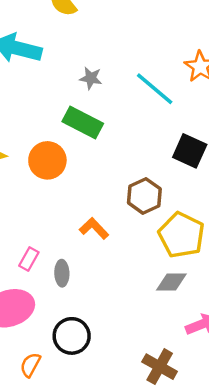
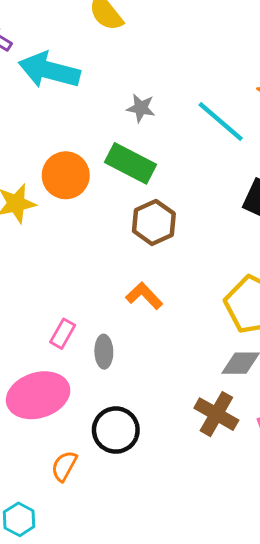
orange circle: (47, 160) -> (66, 175), moved
brown hexagon: (144, 196) -> (154, 222), moved
brown cross: (160, 367) -> (216, 414), moved

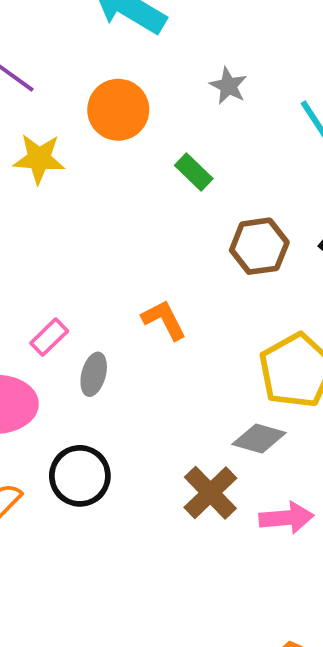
green rectangle: (131, 163) -> (194, 172), moved, size x0.6
orange circle: (66, 175) -> (118, 110), moved
brown hexagon: (154, 222) -> (259, 246), moved

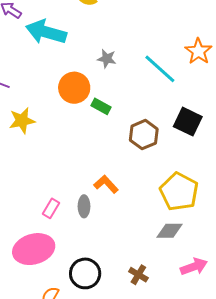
orange circle: (118, 110) -> (74, 88), moved
gray ellipse: (94, 374) -> (84, 206), moved
brown cross: (210, 493) -> (138, 275), moved, size x0.7

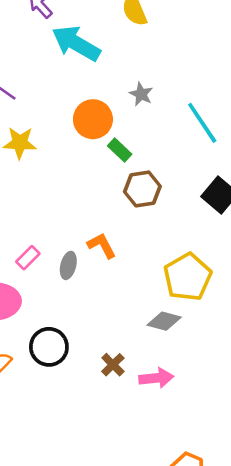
brown hexagon: (144, 135) -> (142, 189), moved
pink arrow: (194, 267) -> (156, 378), moved

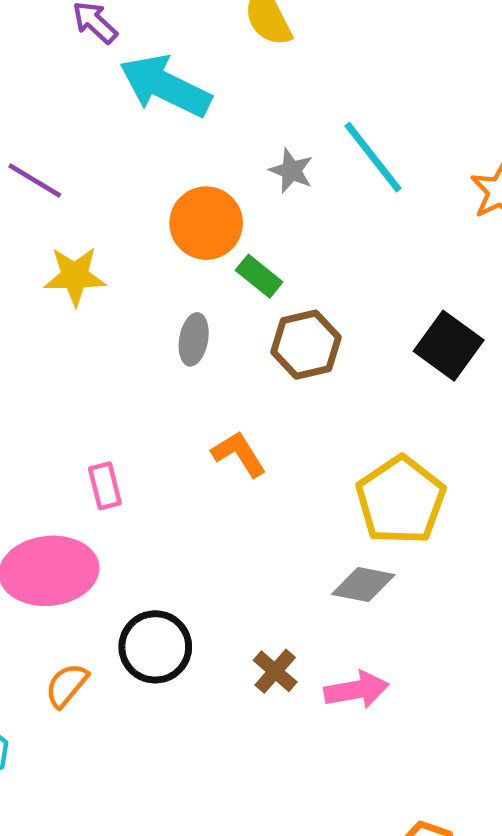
cyan line: (202, 123) -> (373, 157), moved
pink rectangle: (28, 258) -> (105, 486), turned -55
gray ellipse: (68, 265) -> (194, 339), moved

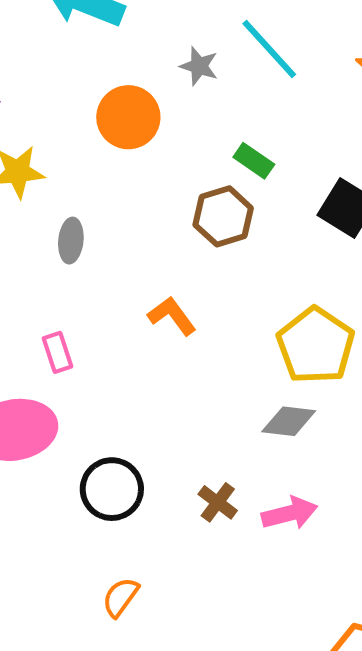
green rectangle: (259, 276) -> (254, 161), moved
gray ellipse: (194, 339) -> (71, 241), moved
orange semicircle: (67, 685) -> (121, 597), moved

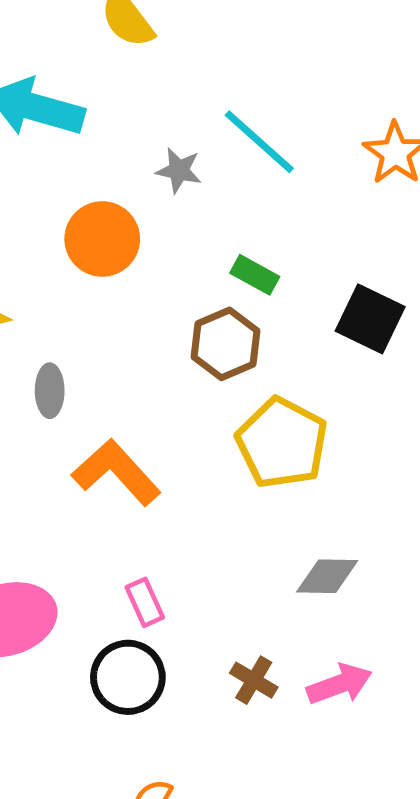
orange L-shape: (172, 316) -> (116, 472), moved, size x1.5
yellow pentagon: (316, 346) -> (282, 443), moved
pink rectangle: (57, 352) -> (145, 602), moved

